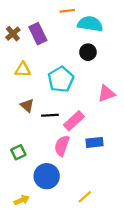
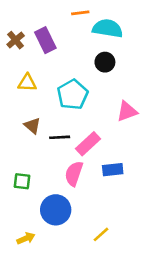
green square: (18, 152) -> (22, 181), turned 32

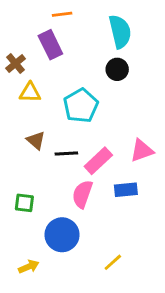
orange line: (80, 13) -> (62, 14), moved
cyan semicircle: (108, 28) -> (120, 32), turned 68
brown cross: (16, 40) -> (16, 64), moved
pink triangle: (127, 111) -> (142, 151), moved

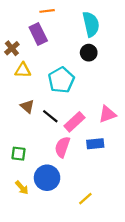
black line: (66, 154) -> (50, 116), turned 42
yellow arrow: (29, 267) -> (22, 188), moved, turned 72

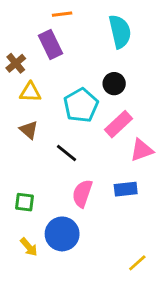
black circle: (89, 53) -> (114, 84), moved
brown triangle: (27, 106) -> (29, 130), moved
pink rectangle: (74, 122) -> (118, 124), moved
yellow line: (85, 199) -> (137, 263), moved

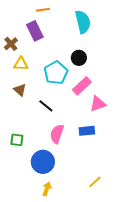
yellow arrow: (29, 247) -> (47, 189), moved, turned -120

